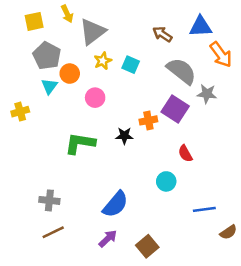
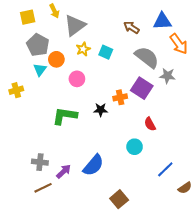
blue line: (204, 209) -> (165, 169), turned -36
purple arrow: (108, 239) -> (64, 171), moved

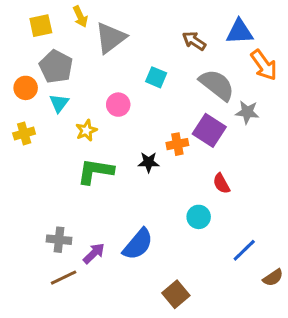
yellow star: (83, 49) -> (86, 130), moved
orange circle: (56, 59) -> (26, 88), moved
pink circle: (77, 79) -> (118, 105), moved

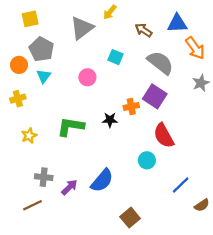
yellow arrow: (80, 17) -> (110, 12), moved, turned 64
gray star: (247, 112) -> (201, 83), moved, turned -30
yellow star: (86, 130) -> (29, 136), moved
red semicircle: (221, 184) -> (164, 136), size x1.6
brown line: (64, 278) -> (32, 205), moved

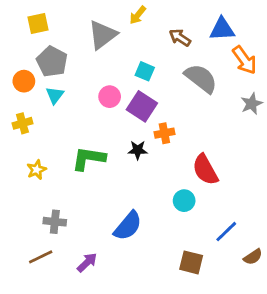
purple square: (155, 96) -> (142, 106), moved
purple arrow: (69, 187) -> (87, 262), moved
brown square: (130, 218) -> (191, 262), moved, turned -36

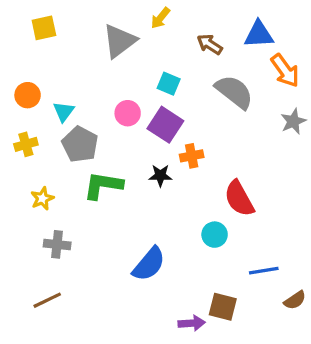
gray pentagon: (52, 61) -> (80, 144), moved
gray cross: (55, 222) -> (57, 244), moved
blue line: (226, 232) -> (264, 271), turned 35
purple arrow: (87, 262) -> (192, 323), moved, turned 40

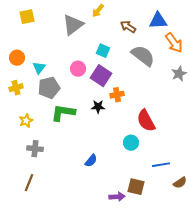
gray pentagon: (80, 144) -> (49, 88), turned 30
blue semicircle: (149, 264) -> (91, 161), size x0.6
brown line: (47, 300) -> (29, 183), turned -42

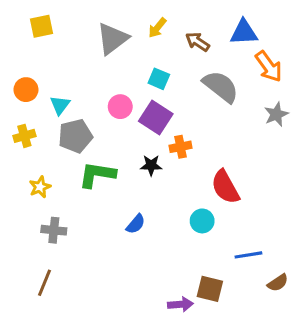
yellow arrow: (98, 11) -> (157, 28), moved
blue semicircle: (91, 161) -> (136, 224), moved

